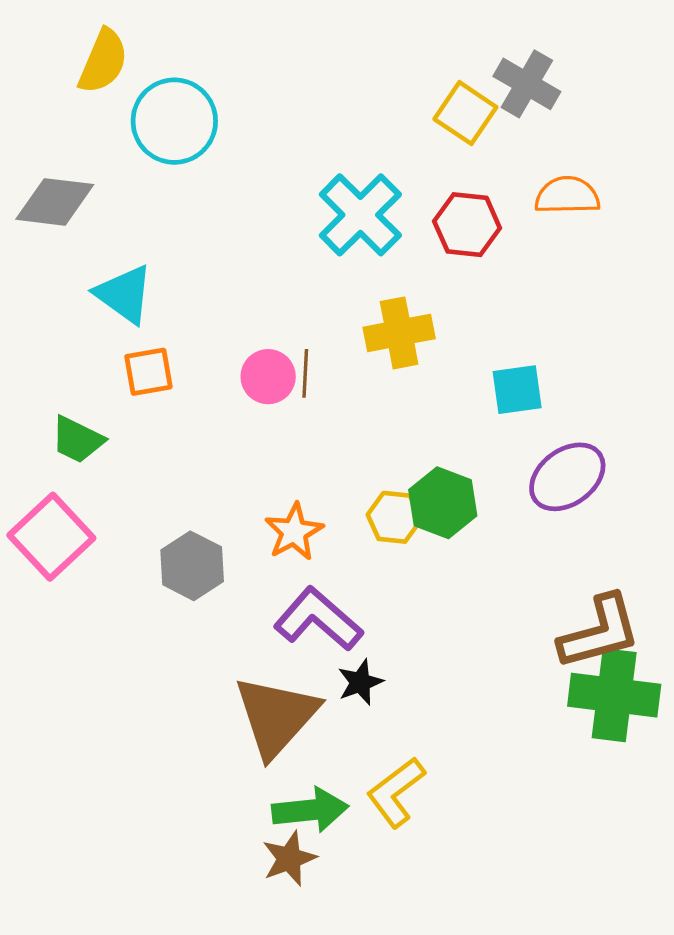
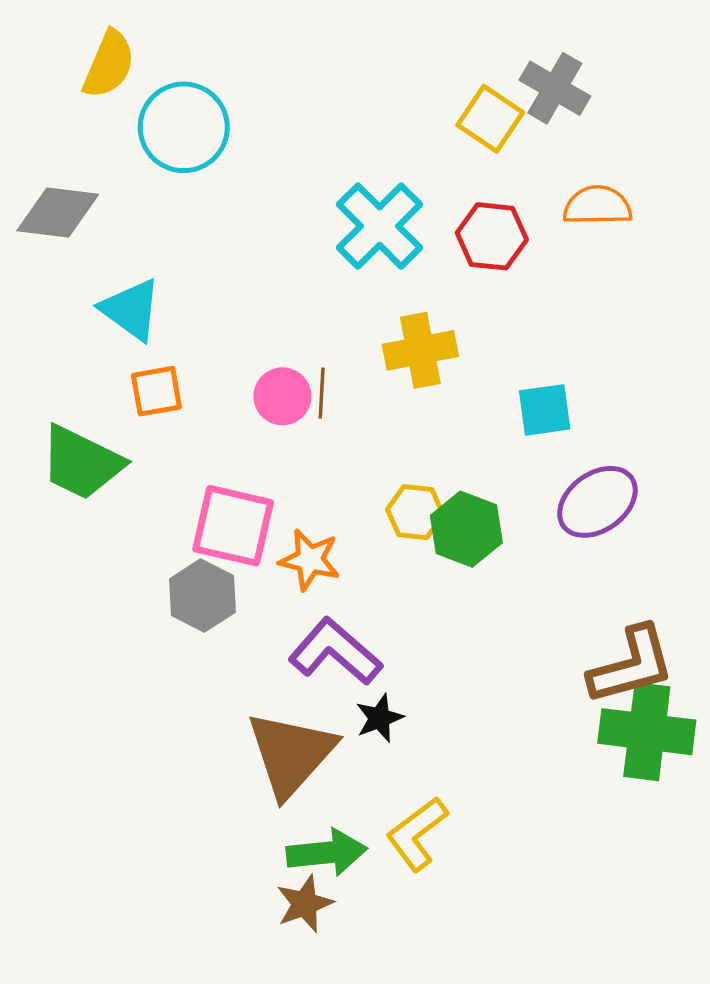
green trapezoid: (77, 440) -> (82, 463), size x1.5
yellow hexagon: (394, 517) -> (415, 512), moved
orange star: (294, 532) -> (310, 560), turned -30
pink square: (51, 537) -> (233, 526), moved, turned -34

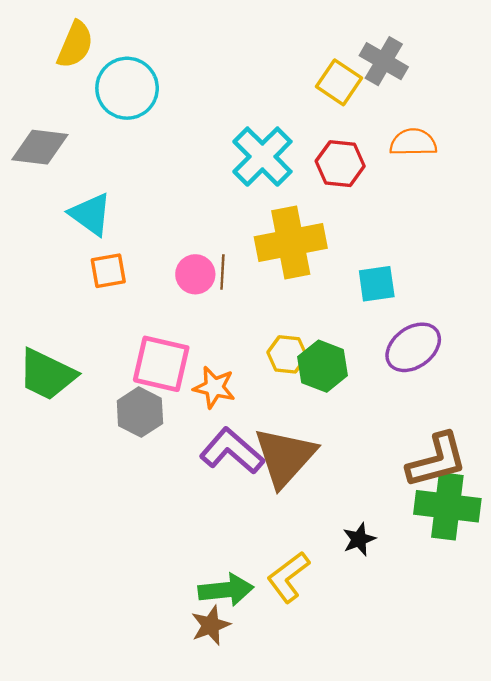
yellow cross: (420, 350) -> (291, 243), size x1.4
green trapezoid: (82, 463) -> (47, 374), moved
black star: (380, 718) -> (359, 539), moved
brown triangle: (291, 754) -> (285, 457), moved

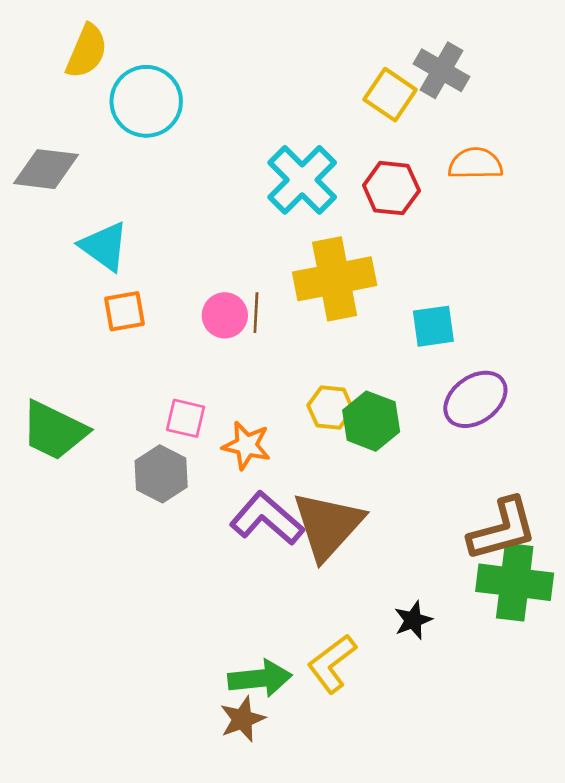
pink square: (161, 364) -> (186, 418), size x0.6

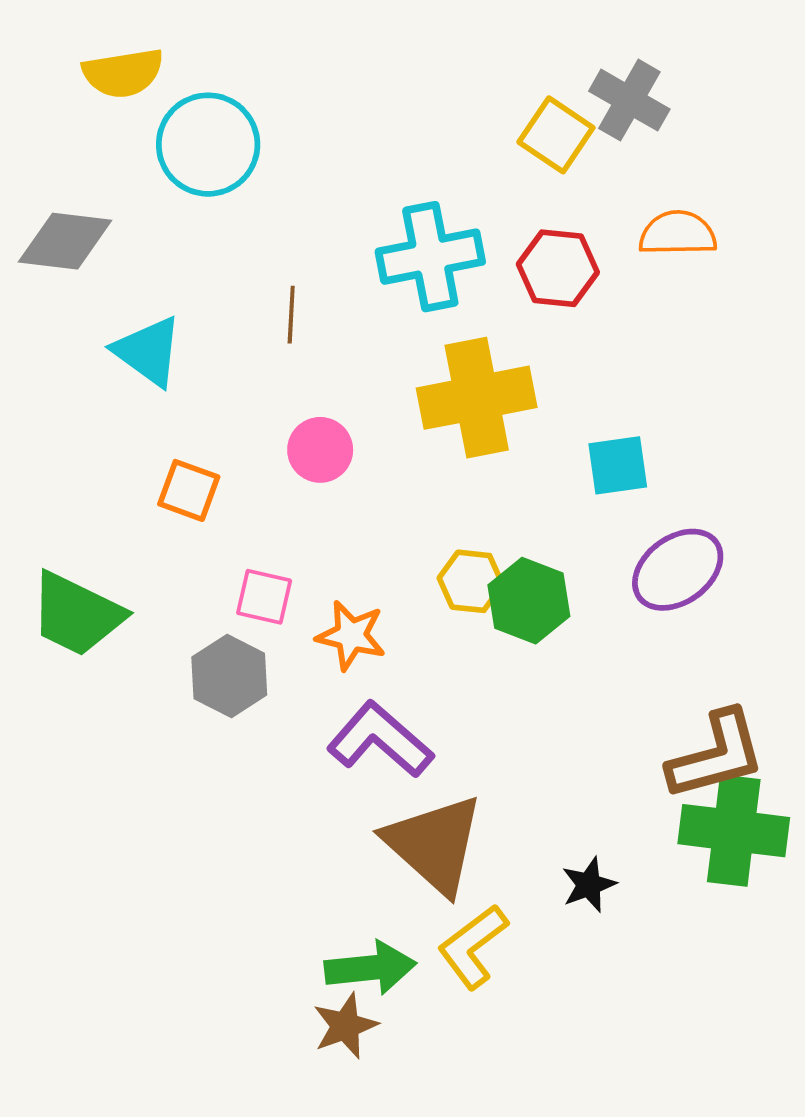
yellow semicircle: (87, 51) -> (123, 73), turned 58
cyan cross: (302, 180) -> (430, 257), turned 34
orange square: (125, 311) -> (189, 490), moved, turned 30
brown line: (256, 313) -> (291, 315), moved
brown triangle: (328, 525) -> (434, 844), moved, turned -30

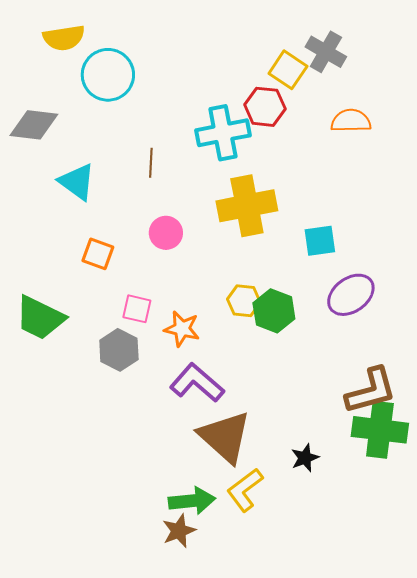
red hexagon: (558, 268) -> (265, 107), moved

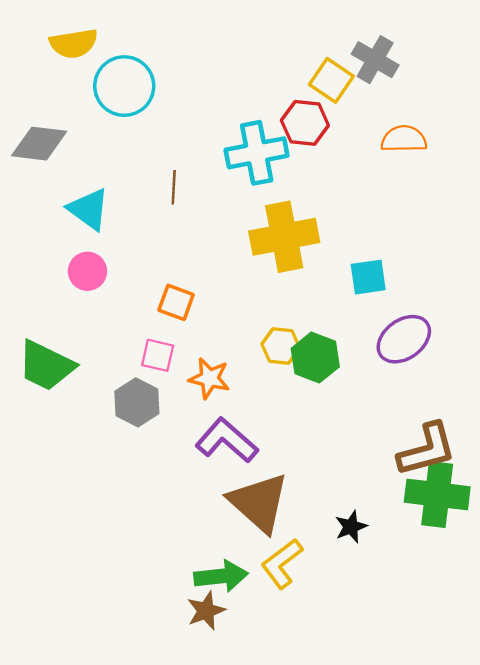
pink circle: (166, 233) -> (87, 271), moved
orange square: (98, 254) -> (176, 302), moved

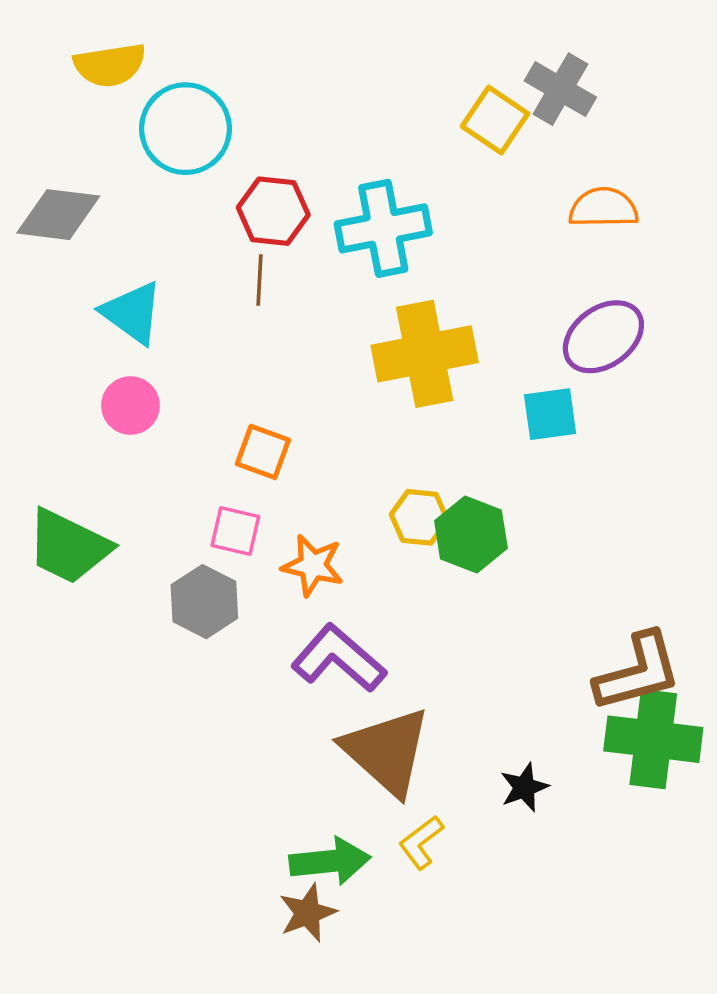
red hexagon: (305, 123) -> (273, 211), moved
purple ellipse: (404, 339) -> (603, 337), moved
yellow L-shape: (282, 564) -> (421, 842), size x0.7

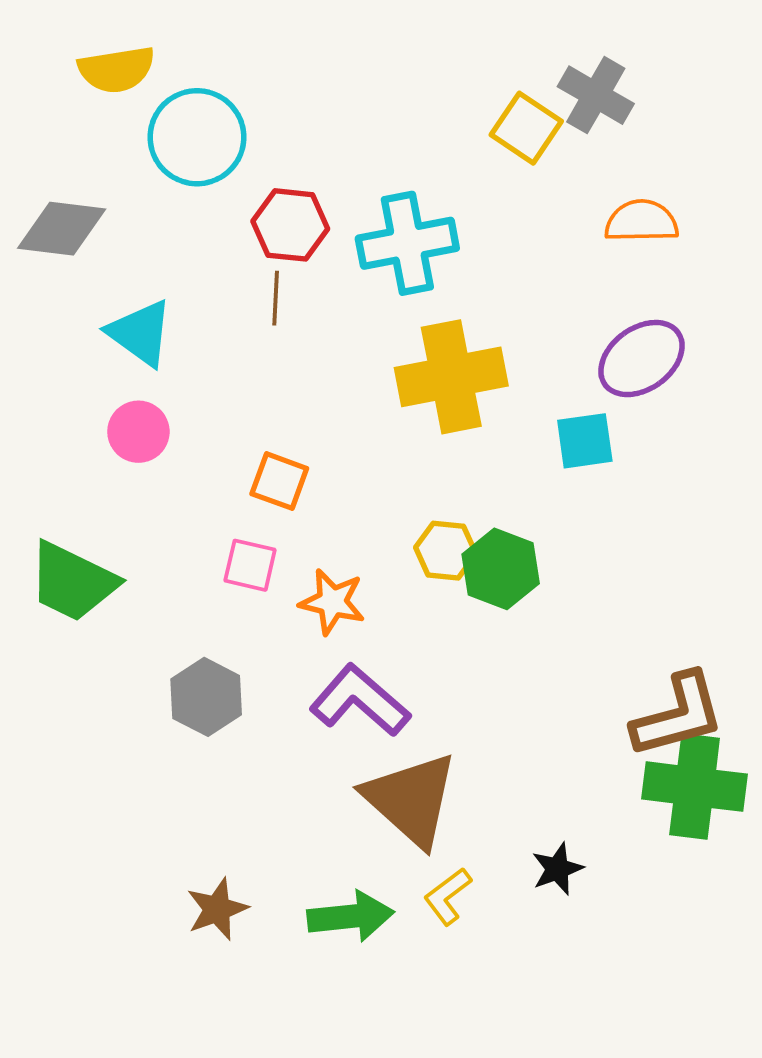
gray hexagon: (204, 602) -> (206, 697), moved
black star: (524, 787) -> (557, 869), moved
brown star: (308, 913) -> (217, 909), moved

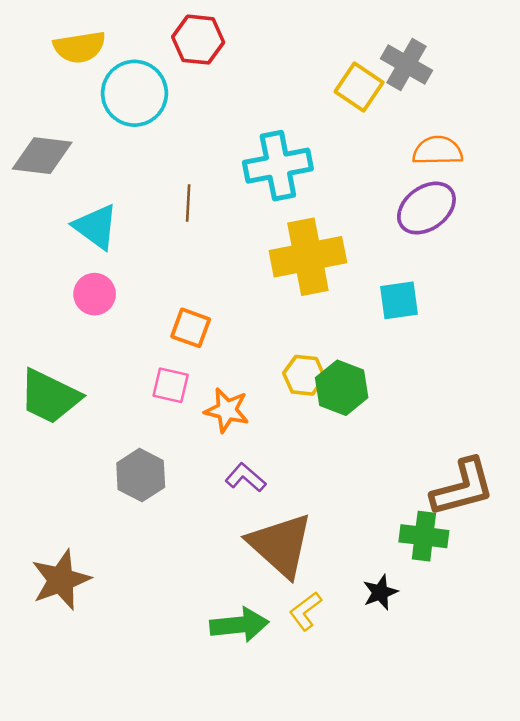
red hexagon: (290, 225) -> (198, 40), moved
purple ellipse: (641, 359) -> (426, 208), moved
purple L-shape: (360, 701) -> (246, 478), size x0.6
green cross: (695, 787) -> (424, 536), moved, size x0.7
brown star: (217, 909) -> (61, 580), moved, size x1.4

